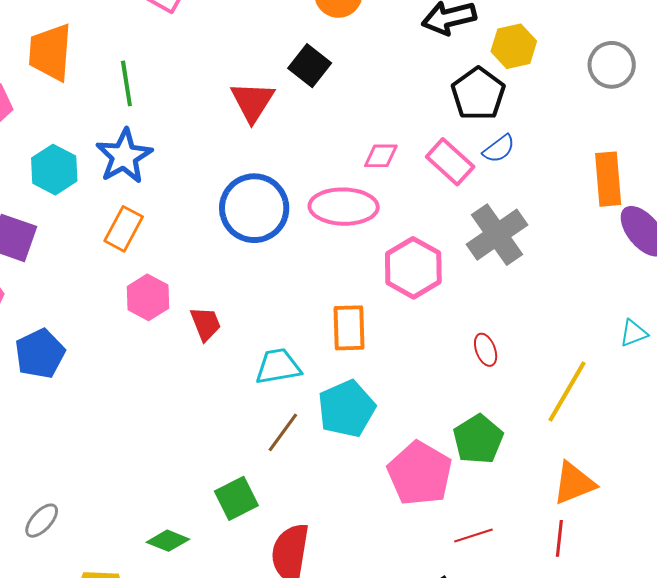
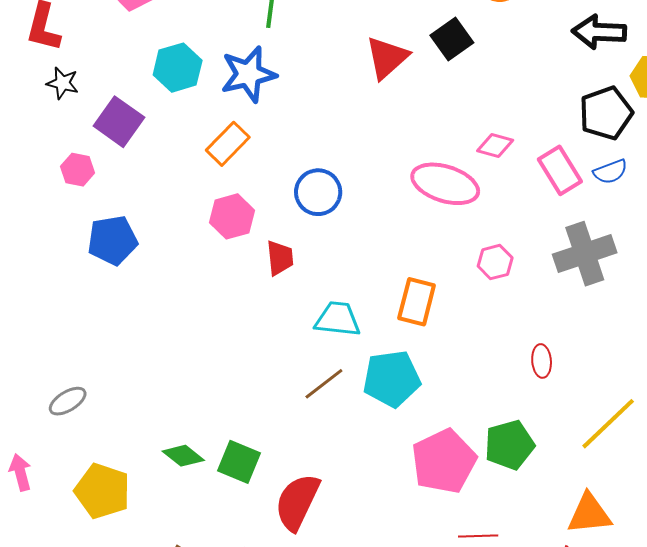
blue circle: (254, 208) -> (318, 192), moved, size x0.7
pink hexagon: (413, 268) -> (495, 262), size x0.6
green square: (236, 498) -> (239, 462), moved, turned 33

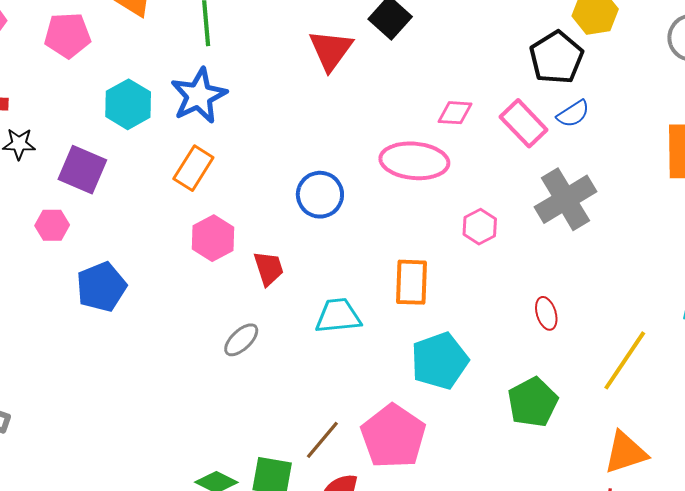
blue circle: (318, 192) -> (320, 195), moved
cyan pentagon: (392, 379) -> (440, 361), moved
brown line: (324, 384) -> (322, 440), moved
gray ellipse: (68, 401) -> (241, 340), moved
pink pentagon: (444, 461) -> (393, 436), moved

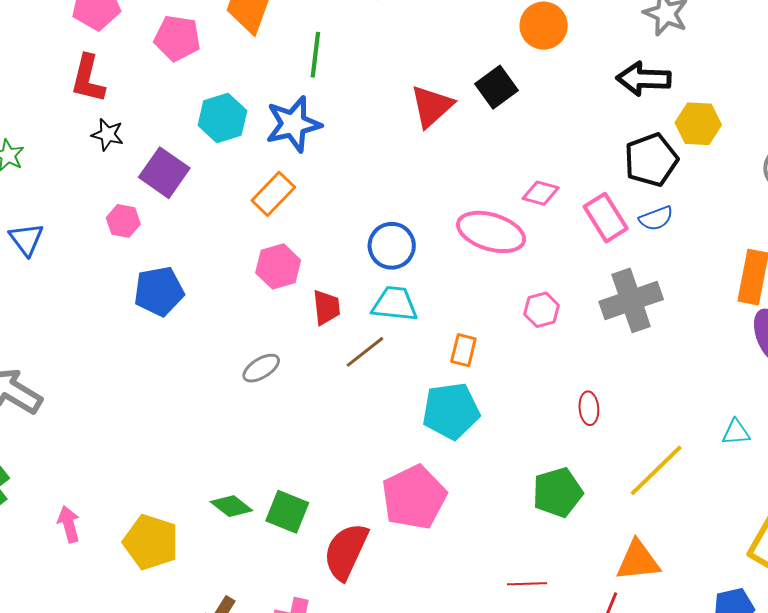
orange rectangle: (412, 282) -> (463, 350), size x0.7
cyan trapezoid: (338, 316) -> (395, 304), moved
gray ellipse: (241, 340) -> (261, 368), moved
cyan pentagon: (440, 361) -> (451, 411), moved
brown line: (322, 440) -> (365, 352), moved

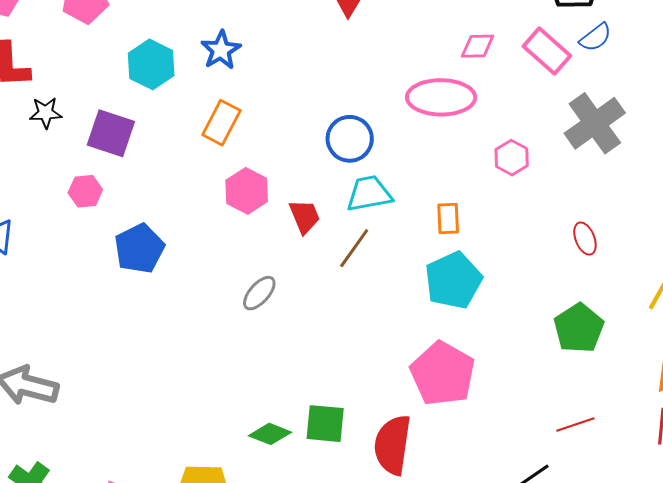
blue star: (293, 124) -> (221, 50), size x0.7

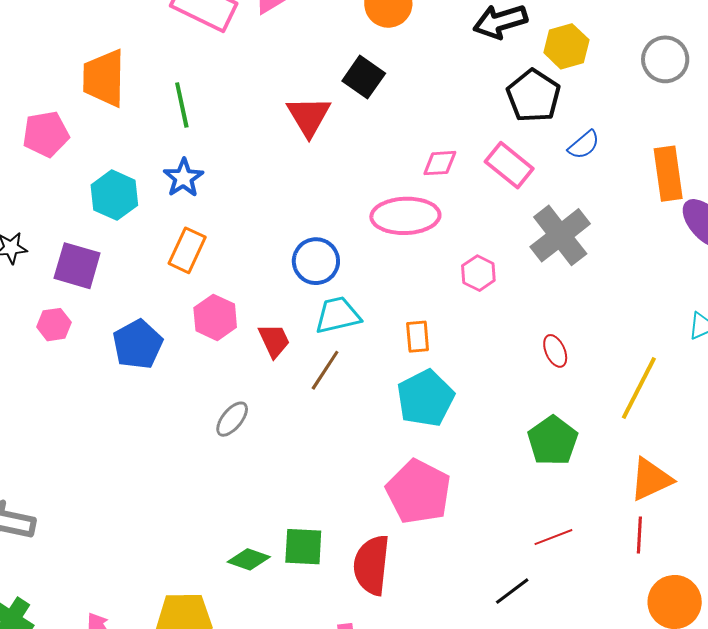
blue semicircle: (595, 37) -> (584, 145), moved
blue pentagon: (139, 249) -> (138, 344), moved

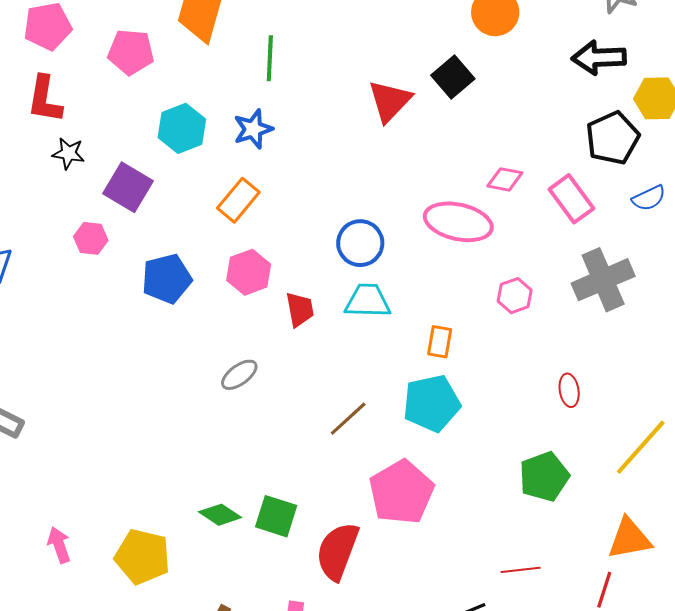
brown line: (325, 370) -> (348, 419), moved

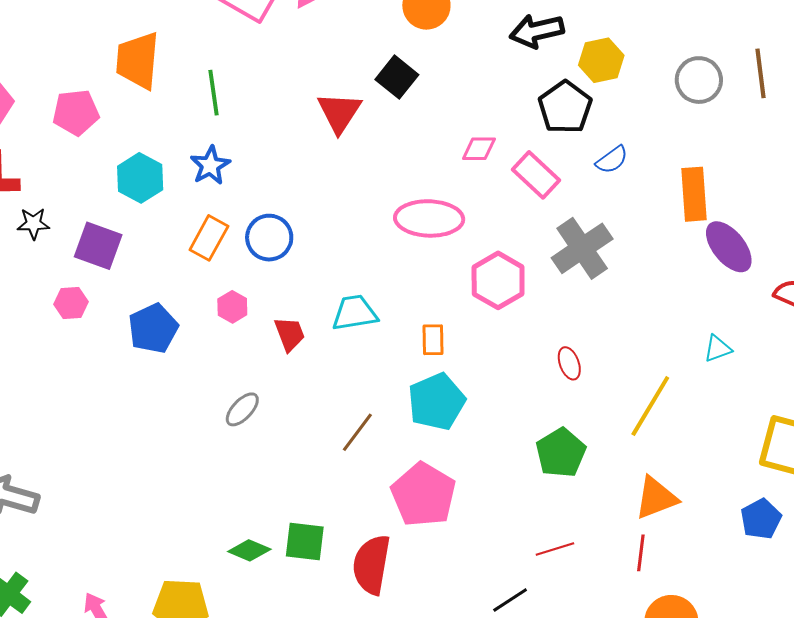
pink diamond: (505, 179) -> (479, 149), moved
blue circle: (360, 243) -> (269, 238), moved
pink hexagon: (249, 272) -> (232, 307), size x0.7
pink hexagon: (515, 296) -> (498, 280), size x1.6

